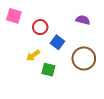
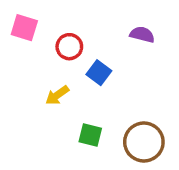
brown circle: (84, 59) -> (144, 142), moved
green square: (48, 70) -> (90, 135), moved

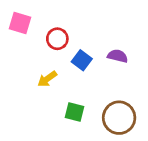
purple semicircle: (142, 35) -> (118, 56), moved

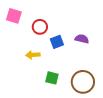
blue square: (82, 60) -> (57, 42), turned 32
yellow arrow: (47, 79) -> (33, 55), turned 32

